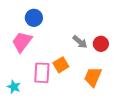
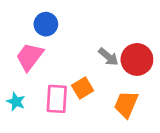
red circle: (101, 44) -> (137, 59), size x1.5
cyan star: (14, 87) -> (16, 102), moved

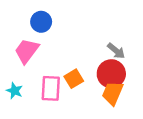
gray arrow: (108, 57) -> (116, 51), moved
red circle: (137, 59) -> (111, 74), moved

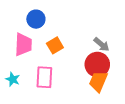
pink trapezoid: (27, 51) -> (23, 44), turned 145
orange square: (74, 79) -> (55, 45), moved

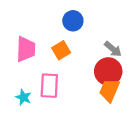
blue circle: (36, 19) -> (73, 21), moved
cyan star: (13, 79) -> (23, 97), moved

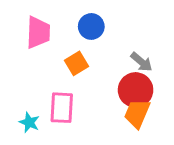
pink trapezoid: (26, 49) -> (38, 32), moved

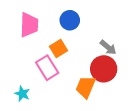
pink rectangle: (62, 108) -> (47, 68), moved, turned -35
orange trapezoid: (137, 114) -> (86, 87), moved

